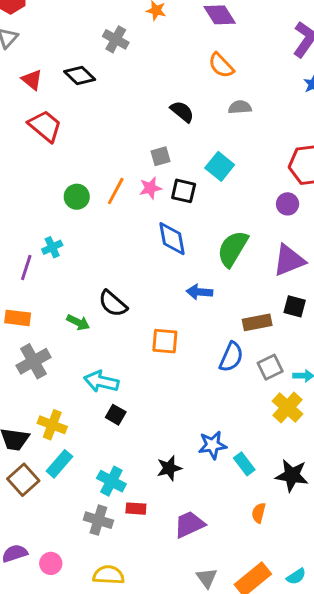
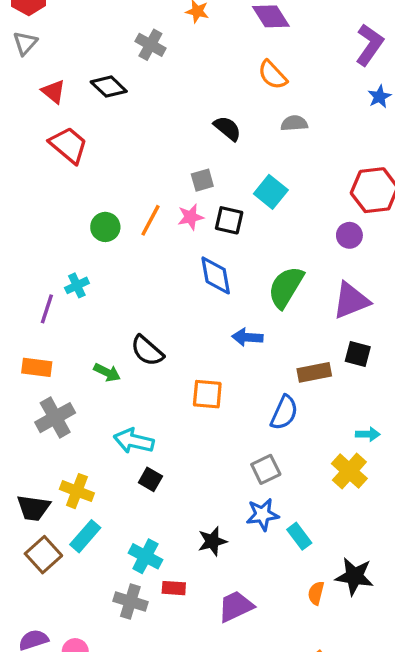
gray square: (270, 367) -> (266, 469), moved
black star: (292, 475) -> (354, 576), moved

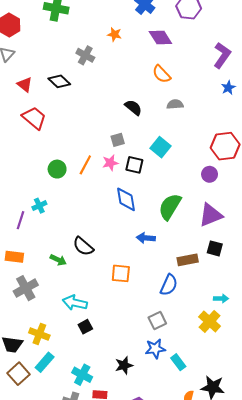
black square: (150, 479) -> (85, 327), turned 32

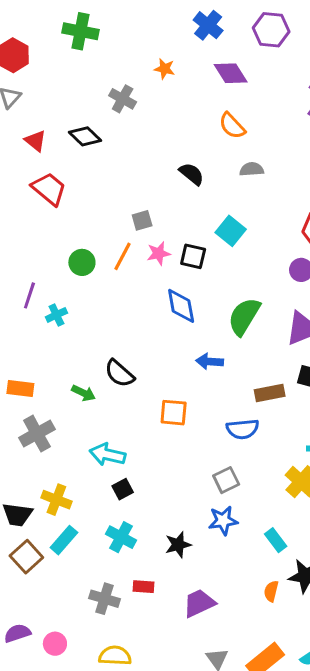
gray square: (118, 140) -> (142, 220), moved
purple line: (21, 220) -> (29, 295), moved
blue semicircle: (169, 285) -> (243, 429), turned 60
cyan rectangle: (178, 362) -> (276, 540), moved
cyan cross: (82, 375) -> (121, 537), moved

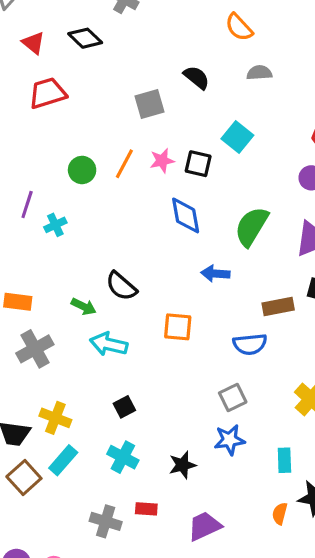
red trapezoid: (49, 189) -> (48, 93), turned -57
gray square: (142, 220) -> (149, 104), moved, size x1.4
cyan arrow: (108, 455) -> (109, 344), moved
cyan rectangle: (276, 540) -> (284, 460), turned 35

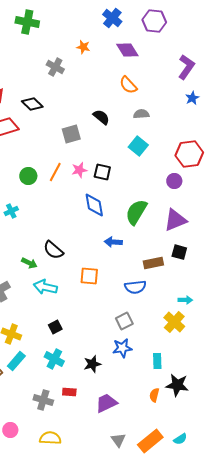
black diamond: (85, 38) -> (32, 104), moved
cyan square: (237, 137) -> (138, 146), moved

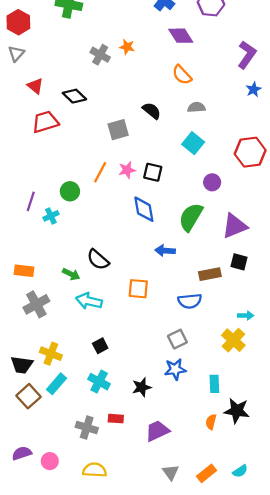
orange star: (83, 47) -> (127, 47), moved
green circle: (28, 176) -> (70, 191), moved
purple circle: (174, 181) -> (212, 182), moved
orange rectangle: (150, 441) -> (207, 473), size x0.7

